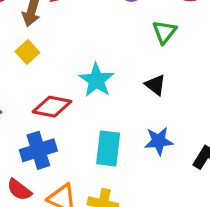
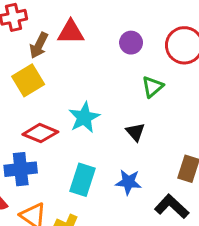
yellow square: (27, 52) -> (28, 80), size x1.5

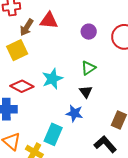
green triangle: (153, 87) -> (88, 68), moved
cyan rectangle: (83, 180) -> (53, 134), moved
blue star: (128, 182) -> (74, 113), moved

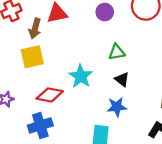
yellow square: (17, 50) -> (32, 57), turned 30
green triangle: (88, 68) -> (117, 52), turned 42

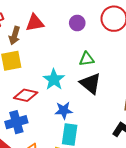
black triangle: (122, 79) -> (91, 83), size x1.6
blue star: (117, 107) -> (64, 110), moved

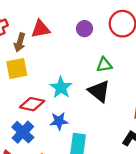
green triangle: (87, 59) -> (104, 65), moved
blue star: (64, 110) -> (59, 121), moved
blue cross: (16, 122) -> (23, 132), turned -30

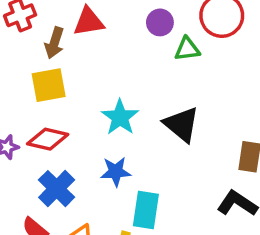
green triangle: (104, 65) -> (187, 49), moved
red diamond: (32, 104) -> (48, 139), moved

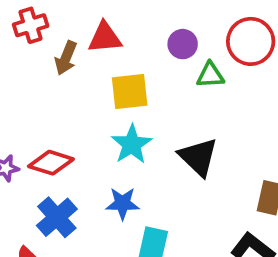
yellow square: (49, 85) -> (130, 91), moved

